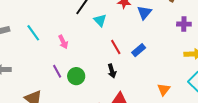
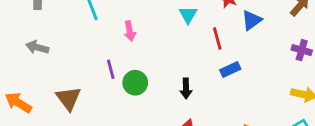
red line: (116, 47) -> (217, 39), moved

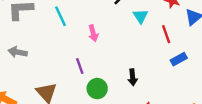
green circle: (135, 83) -> (97, 89), moved
black arrow: (186, 89) -> (133, 77), moved

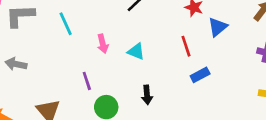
cyan triangle: (141, 16) -> (136, 51), moved, turned -35

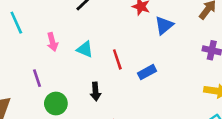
red line: (186, 46) -> (117, 59), moved

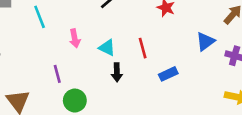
blue triangle: (164, 25) -> (205, 41), moved
red line: (117, 59) -> (143, 48), moved
black arrow: (95, 92) -> (117, 72), moved

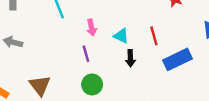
purple line: (57, 74) -> (86, 54), moved
blue rectangle: (168, 74) -> (177, 59), size x1.6

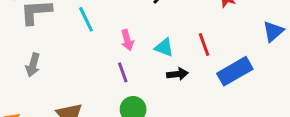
gray arrow: (13, 42) -> (33, 65), turned -84
black arrow: (130, 58) -> (177, 74), turned -91

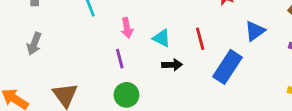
blue triangle: (273, 31) -> (255, 31), moved
blue rectangle: (235, 71) -> (227, 67), turned -32

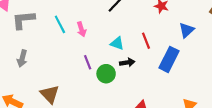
pink arrow: (127, 28) -> (81, 29), moved
green circle: (126, 95) -> (106, 74), moved

